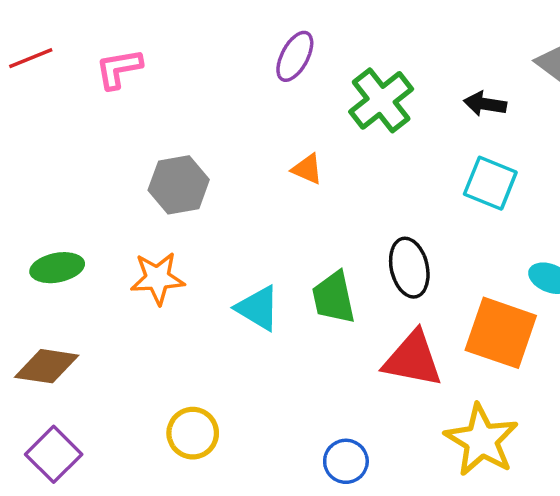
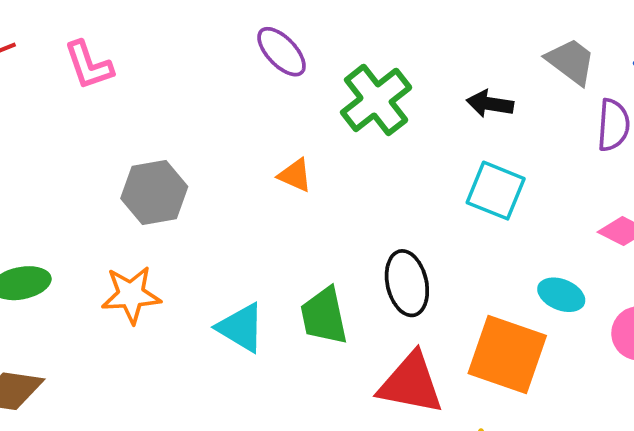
purple ellipse: (295, 56) -> (282, 52), turned -72
pink L-shape: (119, 69) -> (89, 65), turned -99

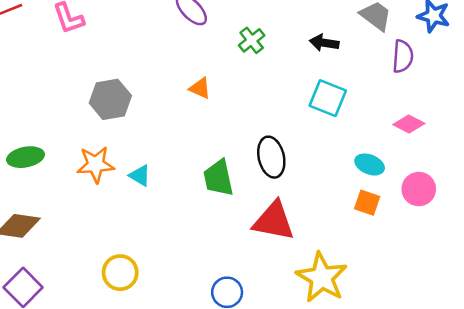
green cross: (376, 100) -> (252, 40), size x0.6
cyan triangle: (241, 328) -> (140, 176), moved, size x0.7
orange square: (507, 355) -> (367, 203), moved, size x0.5

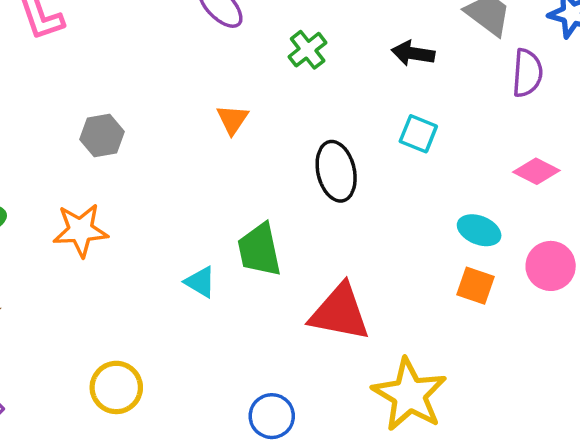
orange triangle: (200, 88) -> (232, 119), turned 40
cyan square: (328, 98) -> (418, 134), size x0.7
gray hexagon: (110, 99) -> (102, 135), size x0.7
black ellipse: (271, 157) -> (336, 171), moved
cyan triangle: (140, 176) -> (200, 282), moved

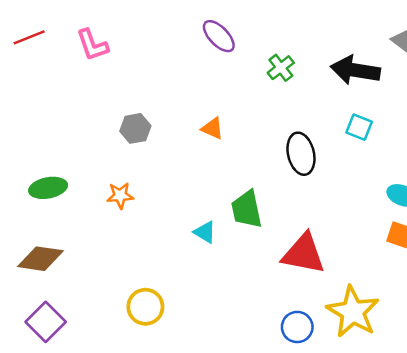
black arrow: (413, 53) -> (355, 70), size x1.6
orange triangle: (232, 119) -> (212, 128), moved, turned -40
orange star: (81, 230) -> (120, 195), size x0.7
blue circle: (272, 416) -> (297, 327), moved

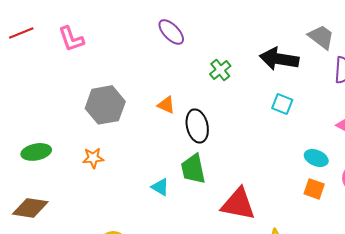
green cross: (281, 68) -> (220, 70), moved
gray hexagon: (135, 128) -> (105, 105), size x1.6
black ellipse: (301, 154) -> (197, 126), moved

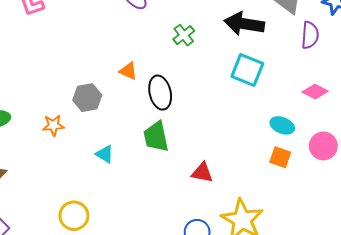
cyan square: (282, 104) -> (247, 70), size x1.5
gray hexagon: (105, 105) -> (87, 98), moved, size x0.7
cyan triangle: (160, 187) -> (105, 154), moved
red triangle: (238, 204) -> (202, 173), size x0.6

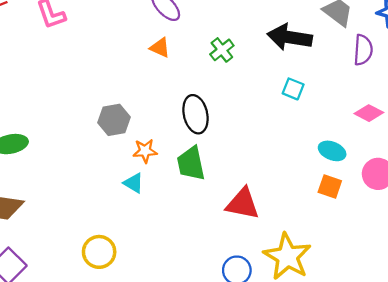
cyan square: (247, 70) -> (293, 89), size x0.6
orange triangle: (128, 71) -> (160, 48), moved
orange star: (53, 125) -> (145, 151), moved
red triangle: (202, 173) -> (243, 204), size x1.4

